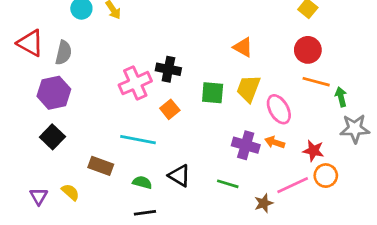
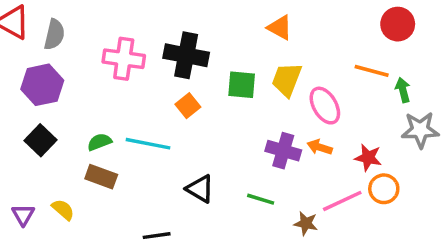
red circle: (308, 50) -> (398, 24), moved
black cross: (168, 69) -> (186, 55), size x1.4
pink cross: (135, 83) -> (124, 59), moved, turned 32
green semicircle: (142, 182) -> (99, 142), moved, turned -36
brown star: (264, 203) -> (306, 223), turned 30

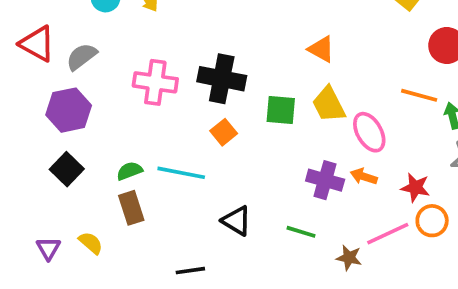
gray semicircle: (54, 34) -> (82, 57), turned -140
yellow trapezoid: (287, 80) -> (329, 105), turned -48
brown rectangle: (101, 177) -> (131, 208), turned 52

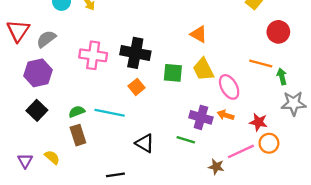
red triangle: (37, 44) -> (18, 31), turned 35
green line: (301, 232) -> (186, 140), moved

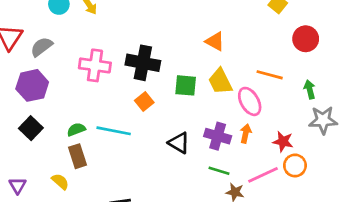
orange line: (261, 64) -> (270, 75), moved
orange arrow: (226, 115) -> (246, 133), turned 84
green line: (186, 140) -> (219, 171), moved
black triangle: (145, 143) -> (179, 143), moved
yellow semicircle: (52, 157) -> (60, 181), moved

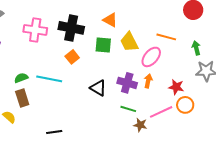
orange triangle: (215, 41) -> (110, 20), moved
pink ellipse: (250, 101) -> (151, 57), turned 70

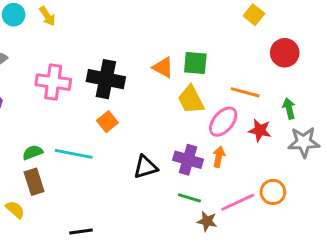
green square: (103, 45) -> (195, 63), moved
red star: (176, 87) -> (260, 130), moved
black triangle: (98, 88) -> (145, 167), turned -48

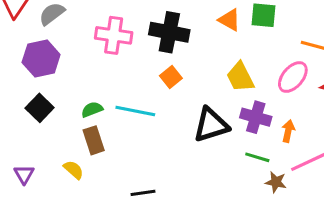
yellow trapezoid: (191, 100) -> (240, 77), moved
orange arrow: (219, 157) -> (288, 131), moved
black triangle: (145, 167) -> (211, 125), size x1.4

